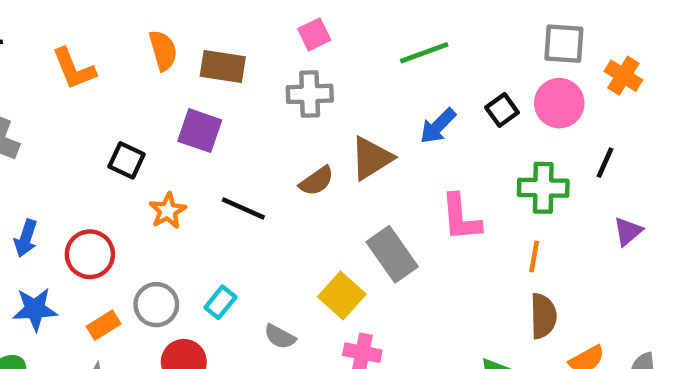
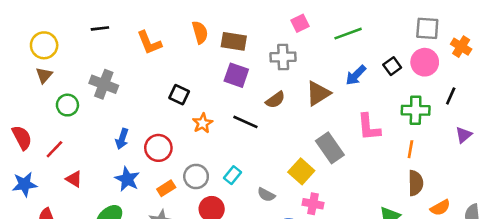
pink square: (314, 34) -> (300, 23), moved
purple square: (200, 131) -> (236, 75), moved
brown semicircle: (317, 181) -> (275, 100), moved
blue star: (35, 309) -> (127, 179), turned 30

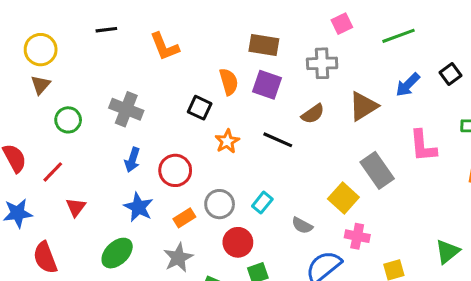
orange semicircle: (200, 32) -> (229, 82), moved
gray cross: (104, 84) -> (126, 109), moved
red triangle: (74, 179) -> (76, 207), turned 36

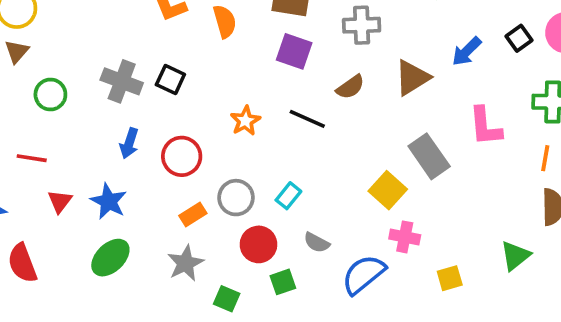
orange semicircle: (229, 82) -> (225, 21), moved
black square: (200, 108) -> (170, 80), moved
red line: (53, 172) -> (32, 158), turned 55
blue star: (138, 207) -> (109, 201), moved
gray semicircle: (302, 225) -> (317, 243), moved

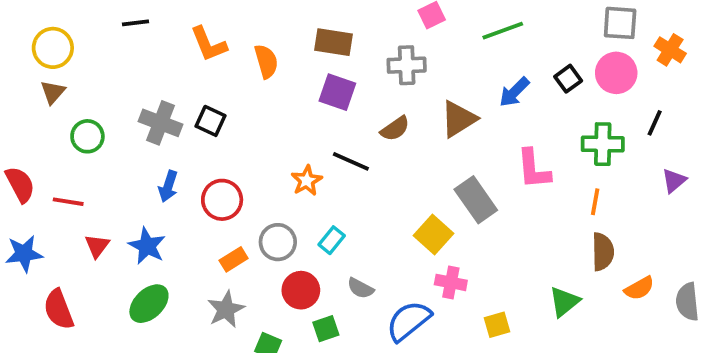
orange star: (245, 121) -> (307, 181), moved

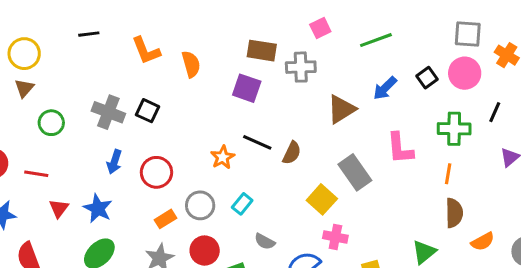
brown rectangle: (334, 42) -> (262, 51), moved
brown semicircle: (395, 129) -> (292, 153), moved, turned -30
red circle: (301, 290) -> (205, 251), moved

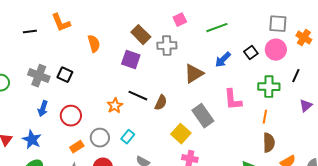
black line: (89, 34) -> (30, 32), moved
orange L-shape: (146, 51) -> (61, 23), moved
brown rectangle: (262, 51) -> (141, 35), turned 36

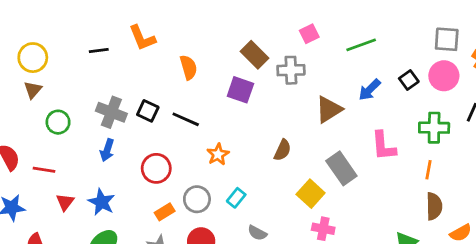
black line: (138, 96) -> (186, 119), moved
blue arrow: (43, 109) -> (107, 150), moved

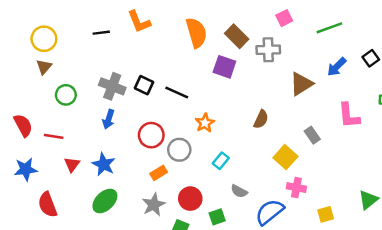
orange semicircle: (189, 67) -> (196, 33), moved, size x1.4
gray rectangle: (341, 168) -> (312, 135), size x0.6
gray circle: (197, 199) -> (179, 150), moved

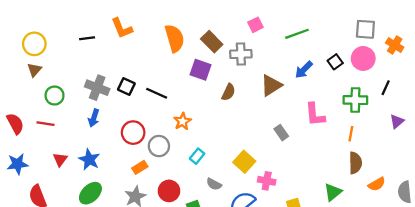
brown semicircle: (261, 119) -> (229, 92), moved
red line: (54, 136) -> (46, 124), moved
yellow square: (285, 157) -> (244, 162), moved

